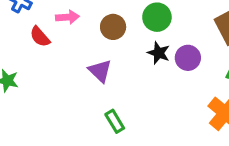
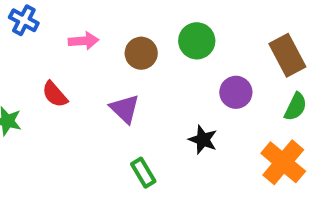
red semicircle: (40, 37) -> (55, 94), moved
black star: (159, 53) -> (203, 140), moved

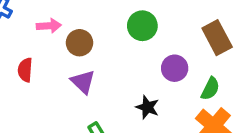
brown circle: (141, 53) -> (80, 43), moved
red semicircle: (55, 94) -> (25, 70), turned 45
green semicircle: (296, 107) -> (210, 89), moved

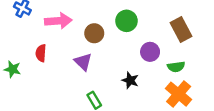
pink arrow: (49, 26) -> (58, 21), size x1.5
brown circle: (80, 43) -> (94, 33), moved
green semicircle: (210, 89) -> (176, 67), turned 56

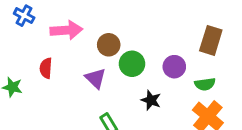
green circle: (126, 21) -> (132, 64), moved
brown rectangle: (181, 30) -> (211, 40), turned 45

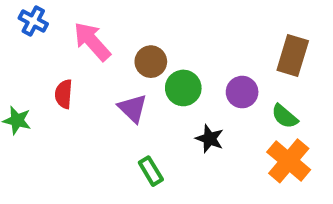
pink arrow: (66, 30) -> (92, 41), turned -128
green semicircle: (205, 84) -> (285, 116), turned 48

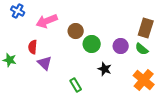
pink arrow: (92, 41) -> (47, 21), turned -70
purple triangle: (133, 108) -> (45, 63), moved
green semicircle: (285, 116) -> (142, 49), moved

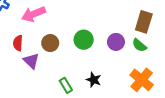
brown circle: (76, 31) -> (50, 43), moved
black star: (105, 69) -> (94, 80), moved

